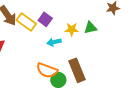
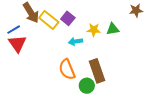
orange semicircle: (47, 70) -> (67, 69), turned 45
green circle: (58, 80) -> (87, 86), moved

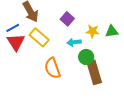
yellow rectangle: (49, 20) -> (39, 37), moved
orange semicircle: (67, 69) -> (52, 68), moved
green circle: (87, 86) -> (86, 57), moved

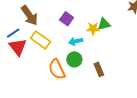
green triangle: (112, 31) -> (104, 24), moved
green circle: (86, 57) -> (74, 59), moved
brown rectangle: (94, 72) -> (99, 69), size x0.6

